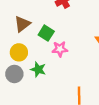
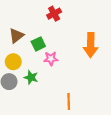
green square: (46, 33) -> (38, 44), turned 32

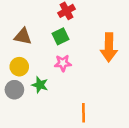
brown triangle: (16, 36) -> (23, 36), turned 49
green square: (38, 44) -> (60, 36), moved

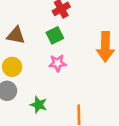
green star: (40, 85) -> (39, 105), moved

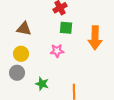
green square: (55, 35) -> (66, 28), moved, turned 32

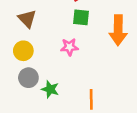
brown triangle: (24, 29) -> (27, 19), turned 35
gray circle: (17, 73) -> (28, 78), moved

